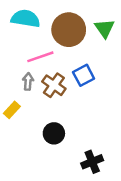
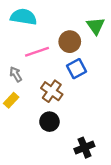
brown circle: (69, 30) -> (70, 42), moved, size x0.7
gray arrow: (28, 81) -> (16, 74), moved, turned -35
brown cross: (54, 85) -> (52, 91), moved

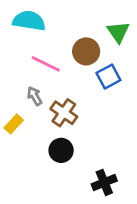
pink line: (37, 52) -> (46, 64), turned 45
blue square: (77, 69) -> (108, 77), moved
gray arrow: (16, 74) -> (35, 96), moved

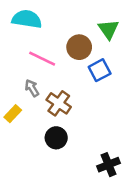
black cross: (104, 182) -> (109, 165), moved

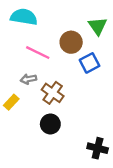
gray arrow: (32, 88) -> (28, 79), turned -70
black cross: (109, 165) -> (98, 148), turned 36

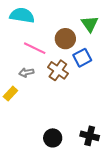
brown cross: (53, 93) -> (58, 70), moved
black circle: (50, 124) -> (53, 138), moved

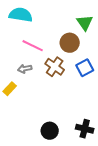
brown circle: (65, 39) -> (70, 43), moved
blue square: (82, 58) -> (85, 68), moved

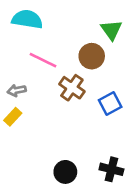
blue square: (85, 68) -> (110, 104), moved
gray arrow: (25, 69) -> (17, 90), moved

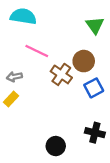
brown circle: (92, 56) -> (84, 61), moved
black cross: (111, 169) -> (95, 133), moved

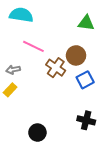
green triangle: (95, 25) -> (86, 23), turned -48
black circle: (56, 146) -> (37, 133), moved

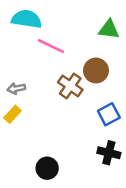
pink line: (33, 46) -> (51, 46), moved
blue square: (85, 80) -> (109, 114), moved

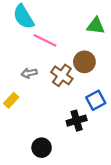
cyan semicircle: (27, 19) -> (24, 17), turned -130
gray arrow: (16, 88) -> (29, 73), moved
black cross: (109, 153) -> (77, 121), moved, turned -30

